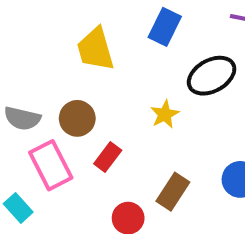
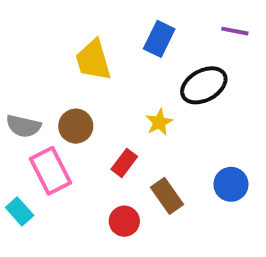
red rectangle: (108, 157) -> (124, 163), moved
brown rectangle: (173, 192) -> (167, 196), turned -68

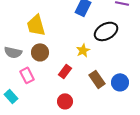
yellow trapezoid: (93, 60) -> (36, 25), moved
pink rectangle: (51, 171) -> (27, 75), size x0.7
brown rectangle: (167, 196) -> (97, 79), moved

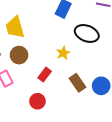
black ellipse: (106, 31) -> (87, 33), turned 50
red circle: (65, 101) -> (37, 101), moved

